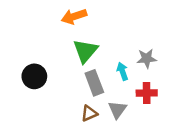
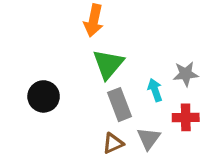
orange arrow: (74, 16) -> (94, 21), turned -60

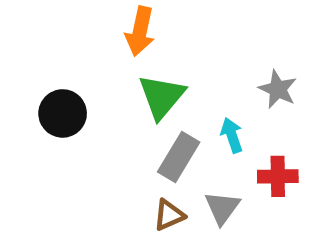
gray star: (186, 74) -> (278, 89), moved, turned 30
black circle: (44, 96) -> (63, 113), moved
gray rectangle: (119, 105) -> (179, 157), turned 52

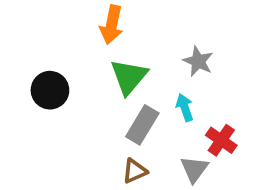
gray star: (278, 89) -> (198, 61), moved
red cross: (278, 176) -> (221, 140), turned 36
gray triangle: (222, 208) -> (194, 169), moved

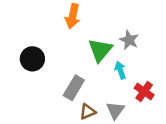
green triangle: (129, 77) -> (100, 50), moved
gray rectangle: (142, 125) -> (74, 88), moved
gray triangle: (194, 169) -> (115, 110), moved

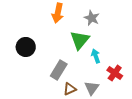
gray star: (129, 40) -> (92, 18), moved

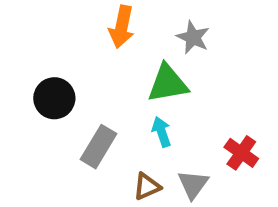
green triangle: (80, 40) -> (168, 84), turned 40
cyan arrow: (96, 56) -> (161, 132), moved
gray rectangle: (59, 70) -> (98, 147), moved

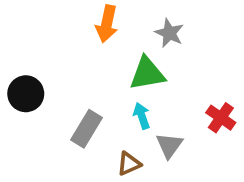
black circle: (54, 98) -> (26, 94), moved
red cross: (241, 153) -> (221, 118), moved
gray triangle: (193, 184) -> (169, 145), moved

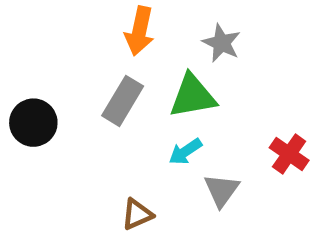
cyan arrow: (142, 116) -> (185, 152), turned -105
gray rectangle: (87, 129) -> (123, 101), moved
brown triangle: (129, 164) -> (137, 214), moved

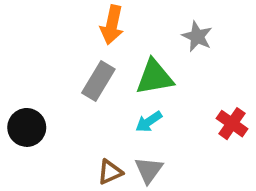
gray star: (222, 43) -> (197, 36), moved
black circle: (33, 123) -> (27, 127), moved
gray triangle: (222, 190) -> (149, 170), moved

